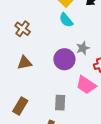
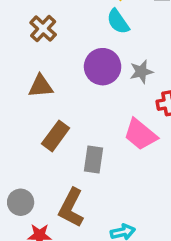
purple circle: (64, 59) -> (103, 67), moved
brown rectangle: (20, 106) -> (56, 136), moved

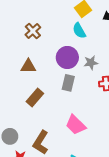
pink trapezoid: (140, 134) -> (76, 125), moved
gray rectangle: (94, 160) -> (68, 83), moved

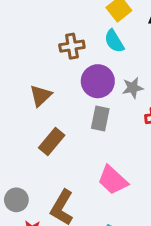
brown cross: (33, 31) -> (72, 46), moved, turned 35
brown triangle: (28, 66) -> (41, 96), turned -42

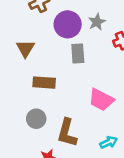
brown rectangle: (52, 142) -> (44, 83), turned 70
gray circle: (16, 200) -> (36, 119), moved

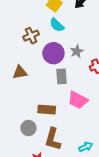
brown triangle: (25, 48) -> (20, 72), turned 49
brown rectangle: (44, 83) -> (47, 110), moved
pink trapezoid: (101, 100) -> (78, 100), moved

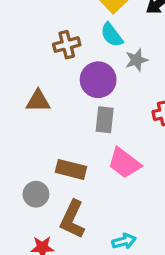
gray star: (77, 51) -> (137, 60), moved

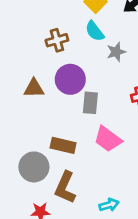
purple circle: (98, 80) -> (70, 79), moved
gray circle: (36, 194) -> (34, 167), size x1.4

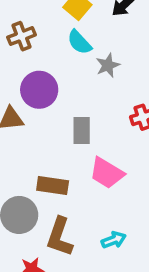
brown cross: (57, 40) -> (22, 36), moved
purple circle: (70, 79) -> (39, 90), moved
cyan arrow: (109, 205) -> (114, 240), moved

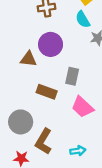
brown rectangle: (53, 186) -> (47, 92), moved

